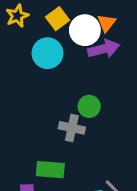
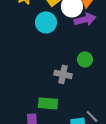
green circle: (89, 106) -> (85, 59), moved

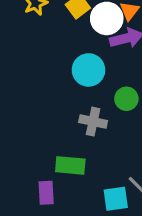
cyan circle: (46, 22) -> (89, 70), moved

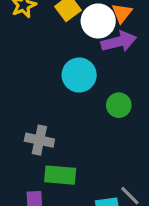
gray cross: (93, 122) -> (39, 140), moved

